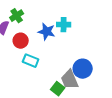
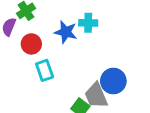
cyan rectangle: (31, 61) -> (45, 70), turned 49

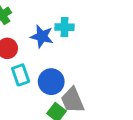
blue circle: (113, 81) -> (51, 82), moved

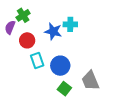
gray trapezoid: (72, 100) -> (90, 81), moved

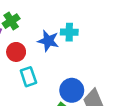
blue circle: (60, 66) -> (72, 90), moved

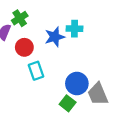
blue star: (48, 41) -> (55, 37), turned -30

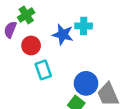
blue star: (55, 37) -> (63, 35), turned 30

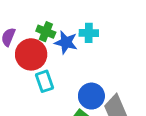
green cross: (26, 15) -> (46, 32), moved, turned -35
red circle: (31, 45) -> (31, 54), size x1.5

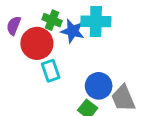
cyan cross: (89, 33) -> (96, 21), size x1.5

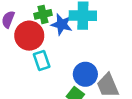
green cross: (52, 20) -> (43, 14), turned -35

